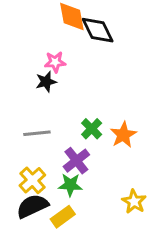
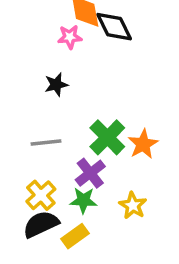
pink star: (55, 62) -> (70, 37), moved
green cross: (92, 129) -> (107, 137), size x1.5
yellow star: (134, 202) -> (133, 205), moved

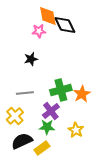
green cross: (107, 137) -> (61, 90), turned 30
yellow cross: (41, 195) -> (15, 116), moved

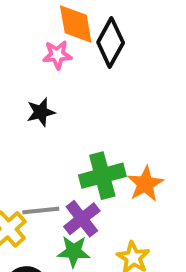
black diamond: (65, 25) -> (111, 42), turned 55
gray line: (25, 93) -> (41, 211), moved

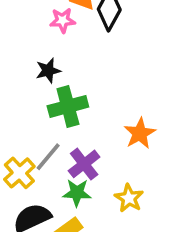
green cross: (102, 176) -> (68, 106), moved
gray line: (41, 211) -> (48, 157), turned -44

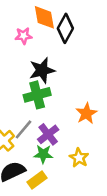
pink star: (63, 20) -> (24, 36), moved
black star: (48, 71) -> (42, 70), moved, size x1.5

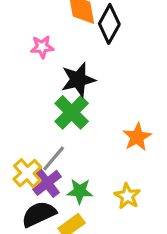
pink star: (24, 36) -> (42, 47), moved
green cross: (37, 95) -> (72, 112), turned -30
purple cross: (48, 134) -> (47, 183), moved

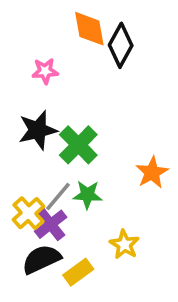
black star: (78, 80) -> (38, 130), moved
green star: (80, 191) -> (88, 195), moved
yellow star: (127, 196) -> (124, 244), moved

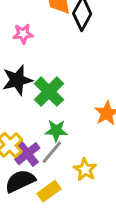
gray line: (58, 197) -> (52, 152), moved

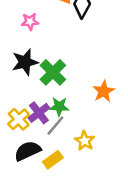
purple cross: (27, 154) -> (39, 113), moved

